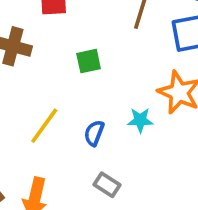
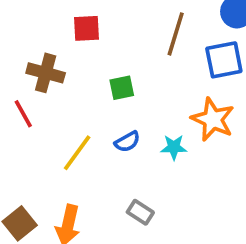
blue semicircle: (94, 133) -> (127, 142), moved, turned -140

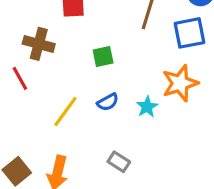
orange star: (213, 119) -> (180, 83), turned 30
cyan star: (174, 147) -> (147, 107), turned -30

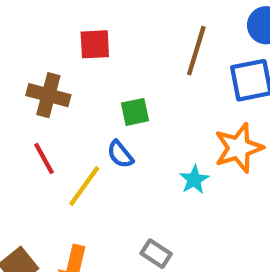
red line: (20, 78) -> (44, 158), moved
blue semicircle: (108, 102) -> (120, 154), moved, turned 80

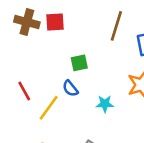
brown cross: (48, 95) -> (27, 22), moved
cyan star: (194, 180) -> (105, 104), moved, turned 30

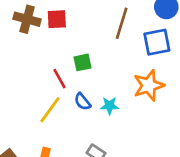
blue semicircle: (70, 88) -> (82, 102), moved
red line: (24, 91) -> (60, 79), moved

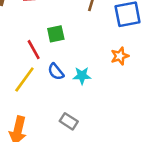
orange star: (149, 85) -> (120, 56), size x0.6

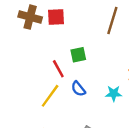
cyan star: (82, 76) -> (114, 93), moved

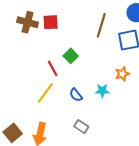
green square: (78, 55) -> (71, 56), turned -32
blue semicircle: (78, 89) -> (76, 95), moved

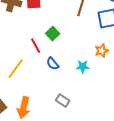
yellow line: (45, 93) -> (16, 69), moved
blue semicircle: (76, 95) -> (53, 64), moved

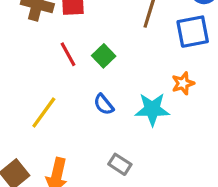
red line: (36, 46) -> (68, 54), moved
cyan star: (83, 67) -> (152, 109), size x1.5

